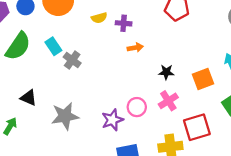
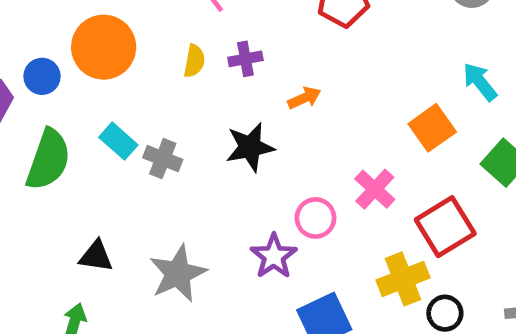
yellow semicircle: (99, 18) -> (194, 61), turned -49
orange arrow: (135, 48) -> (304, 98), moved
black star: (166, 72) -> (250, 147), moved, size x1.5

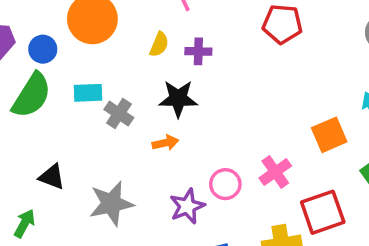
blue circle: (42, 76) -> (43, 49), moved
orange arrow: (304, 98) -> (165, 143), moved
cyan rectangle: (118, 141) -> (88, 93), turned -56
black star: (250, 147) -> (178, 99), moved

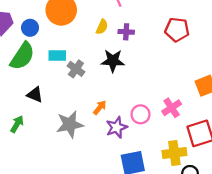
red pentagon: (282, 24) -> (177, 30), moved
orange arrow: (165, 143) -> (100, 108), moved, turned -40
black triangle: (52, 177) -> (35, 95), moved
green arrow: (25, 223) -> (17, 124), moved

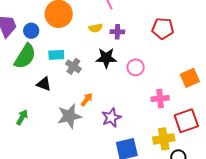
yellow semicircle: (102, 27) -> (96, 28), turned 56
black triangle: (35, 95) -> (44, 84), moved
orange arrow: (100, 108) -> (87, 100), moved
pink cross: (172, 108) -> (160, 99), turned 30
pink circle: (141, 114) -> (136, 67), moved

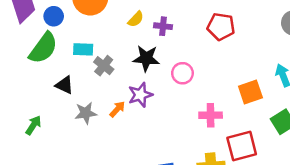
yellow semicircle: (96, 28) -> (136, 19), turned -40
gray star: (69, 116) -> (86, 113), moved, size x0.7
purple star: (111, 118) -> (140, 95), moved

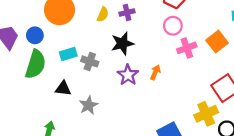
pink circle: (182, 73) -> (173, 26), moved
orange arrow: (117, 109) -> (155, 72), moved
pink cross: (211, 115) -> (187, 48), moved

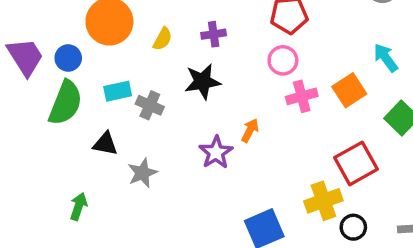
yellow semicircle: (103, 15) -> (163, 39), moved
purple star: (128, 75) -> (216, 152), moved

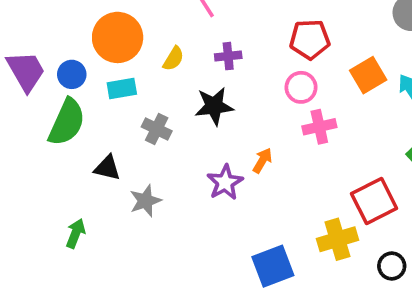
orange square: (349, 90) -> (368, 75), moved
cyan rectangle: (118, 91) -> (122, 88), moved
black circle: (353, 227) -> (392, 266), moved

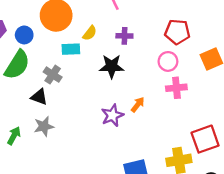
cyan rectangle: (122, 88) -> (71, 49), moved
gray cross: (157, 129) -> (53, 75), moved
gray star: (145, 201) -> (44, 126), moved

